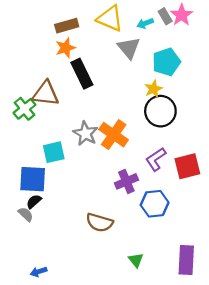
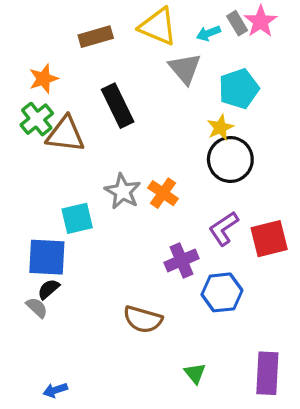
orange star: (66, 48) -> (44, 79), moved
green cross: (24, 109) -> (37, 119), moved
orange cross: (114, 135) -> (163, 193), size x0.7

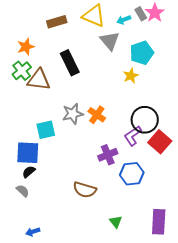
black circle: (230, 159) -> (145, 120), moved
gray star: (123, 191) -> (73, 114), turned 30
red square: (269, 239) -> (160, 142), turned -35
gray semicircle: (37, 308) -> (23, 191), moved

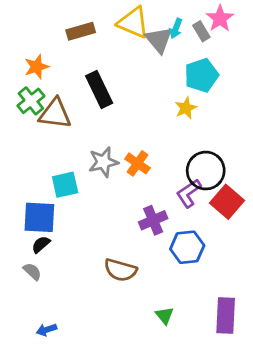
gray rectangle: (141, 14) -> (201, 31), moved
cyan arrow: (124, 20) -> (176, 28), turned -48
gray triangle: (110, 41) -> (159, 40), moved

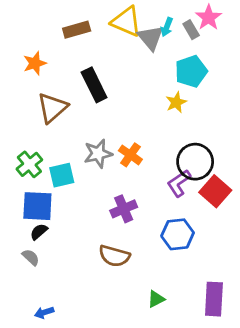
green cross: (31, 101) -> (29, 164), moved
brown triangle: (55, 114) -> (52, 108), turned -48
purple cross: (153, 220) -> (124, 209), moved
green triangle: (164, 315) -> (156, 299), turned 42

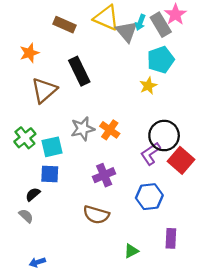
brown rectangle: (77, 30) -> (64, 25), turned 40
gray rectangle: (191, 30) -> (161, 25), size x1.5
blue square: (37, 206) -> (50, 174), moved, size x0.7
purple rectangle: (214, 299) -> (171, 238), moved, size x0.7

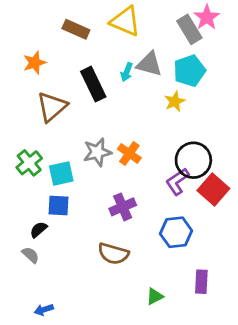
cyan arrow: (140, 22) -> (127, 72), moved
gray triangle: (127, 31) -> (149, 64), moved, turned -35

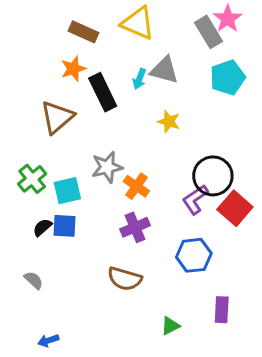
orange star: (35, 63) -> (73, 69), moved
cyan pentagon: (189, 71) -> (228, 77), moved
yellow star: (175, 101) -> (169, 122), moved, turned -30
orange cross: (129, 153) -> (136, 186), moved
black semicircle: (39, 230) -> (42, 227), moved

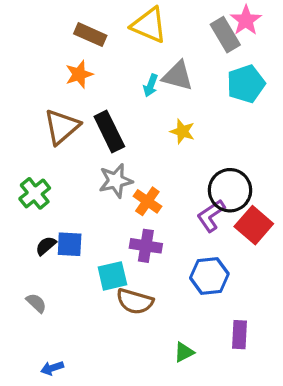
black rectangle: (103, 92) -> (109, 131), moved
cyan square: (67, 191) -> (112, 276), moved
purple cross: (135, 227) -> (146, 246), turned 32

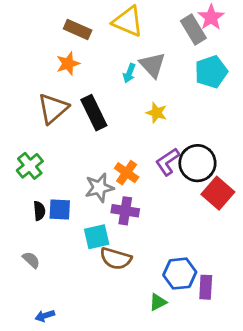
gray triangle: (178, 76) -> (152, 65), turned 32
gray star: (116, 181) -> (99, 188), moved
purple L-shape: (211, 216) -> (167, 162), moved
black semicircle: (46, 246) -> (39, 211), turned 126
blue hexagon: (209, 276) -> (180, 274), moved

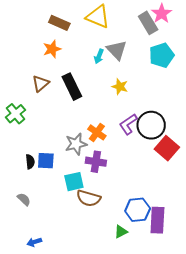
brown triangle: (53, 109) -> (41, 83), size x0.7
green cross: (30, 166) -> (15, 114), moved
purple rectangle: (206, 287) -> (157, 220), size x1.4

